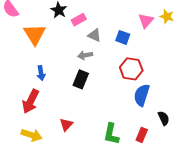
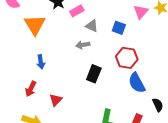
black rectangle: (81, 79) -> (94, 74), moved
blue semicircle: (142, 95) -> (137, 83), turned -45
red arrow: (30, 101) -> (31, 89), size x0.7
red triangle: (66, 124) -> (56, 100), moved

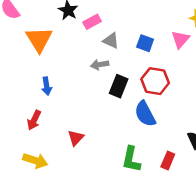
pink triangle: (141, 12) -> (180, 39), moved
black rectangle: (94, 74) -> (119, 86), moved
blue semicircle: (137, 83) -> (145, 114), moved
red triangle: (56, 100) -> (76, 138), moved

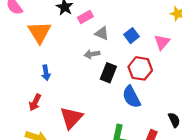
pink triangle: (180, 39) -> (162, 42), moved
blue square: (145, 43) -> (131, 36), turned 32
red triangle: (76, 138) -> (71, 118), size x1.6

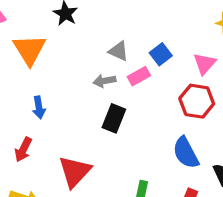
pink rectangle: (85, 17) -> (139, 76), moved
red hexagon: (140, 68) -> (197, 101), moved
black rectangle: (108, 73) -> (114, 118), moved
blue semicircle: (131, 97) -> (186, 153), moved

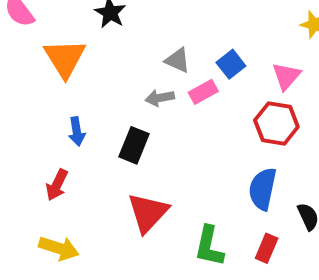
black rectangle: (114, 118) -> (134, 145), moved
blue semicircle: (186, 153) -> (263, 189), turned 40
red triangle: (75, 171) -> (148, 213), moved

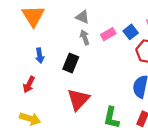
gray triangle: (178, 60) -> (83, 17), moved
blue square: (231, 64) -> (131, 32), moved
gray arrow: (160, 98) -> (85, 37), turned 80

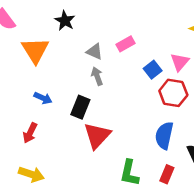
pink rectangle: (108, 34) -> (126, 44), moved
blue arrow: (40, 56) -> (43, 98), turned -56
red triangle: (78, 99) -> (97, 136), moved

